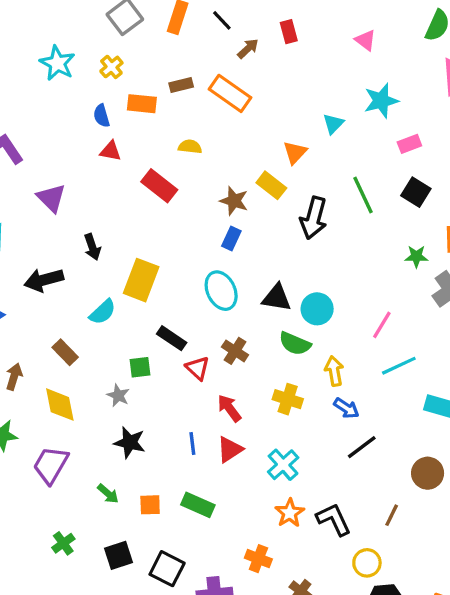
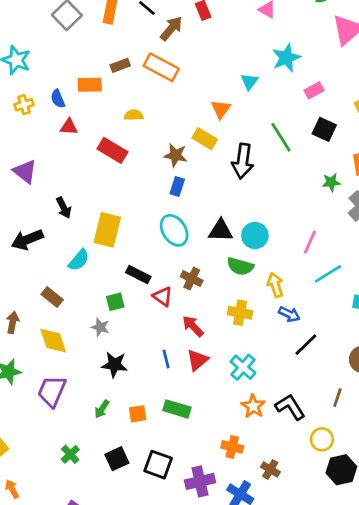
brown arrow: (248, 49) -> (171, 28), size x1.4
yellow cross: (111, 67) -> (24, 105), moved, turned 30
green arrow: (108, 494) -> (102, 409), turned 90

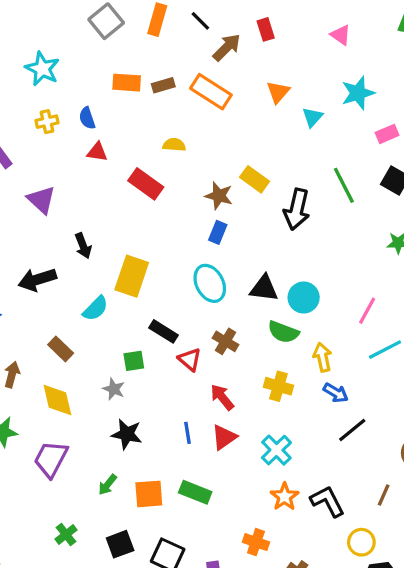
orange rectangle: (90, 85) -> (127, 83), moved
orange triangle: (221, 109) -> (278, 92), moved
orange square: (138, 414) -> (149, 494), size x1.4

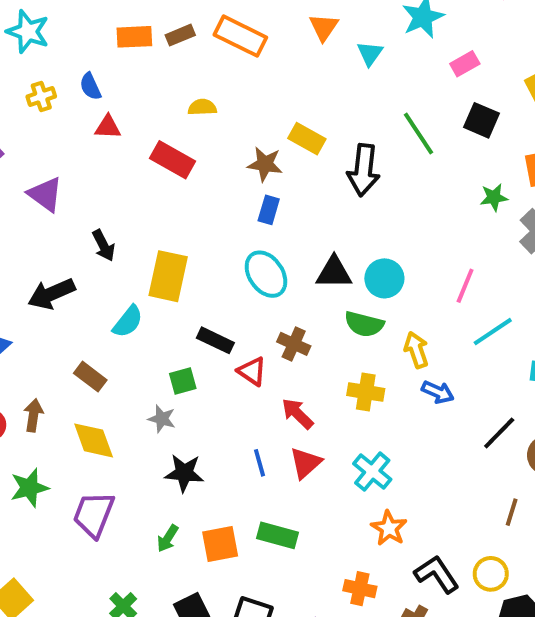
black line: (352, 430) -> (499, 433), moved
black L-shape: (328, 501) -> (437, 574), moved

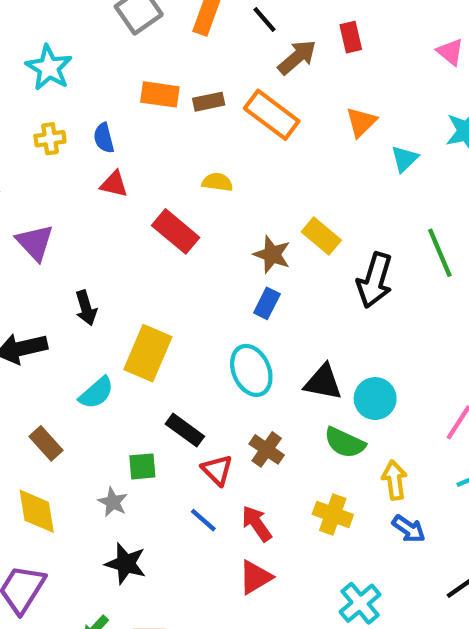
blue line: (259, 463) -> (203, 520), moved, turned -44
cyan cross: (372, 472) -> (360, 603), moved

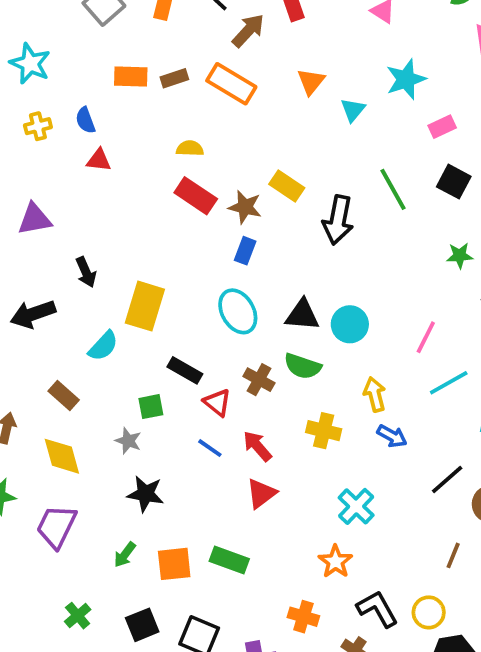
red rectangle: (176, 231) -> (196, 196), moved
purple triangle: (35, 242) -> (34, 219), turned -51
green semicircle: (345, 443) -> (303, 366), moved

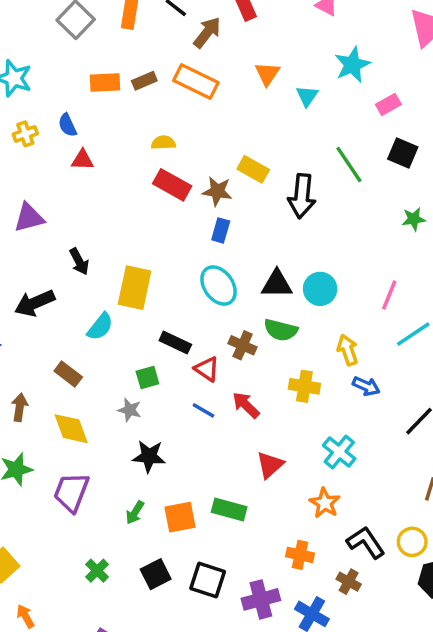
red triangle: (261, 493) -> (270, 465), moved

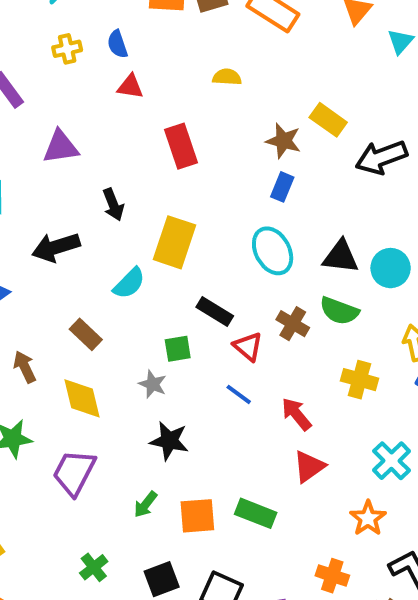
red rectangle: (172, 185) -> (181, 146), moved, turned 36
black arrow: (302, 196) -> (381, 157), turned 57
red arrow: (246, 405) -> (296, 414), moved
brown arrow: (20, 407) -> (25, 367), turned -40

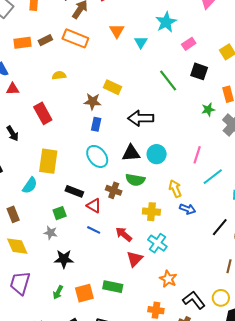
black arrow: (381, 157) -> (141, 118), moved, turned 30
black arrow: (113, 205) -> (13, 133), moved
brown rectangle: (86, 334) -> (13, 214), turned 35
cyan cross: (391, 461) -> (157, 243), moved

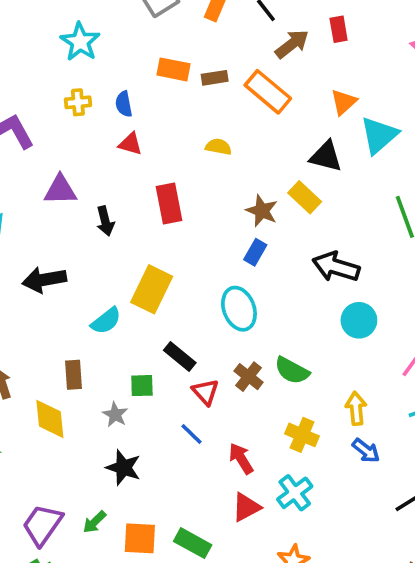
cyan triangle: (141, 42) -> (379, 135), size x1.6
black triangle: (131, 153) -> (326, 156), moved
cyan circle: (157, 154) -> (359, 320), moved
brown rectangle: (13, 214) -> (74, 375), moved
purple trapezoid: (20, 283) -> (42, 525), moved

